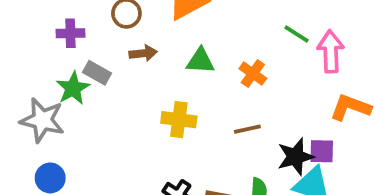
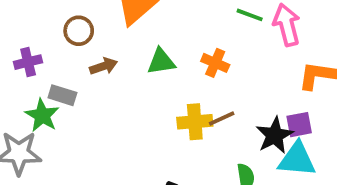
yellow cross: (179, 120) -> (195, 122), moved

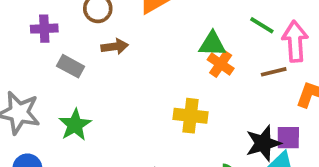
green triangle: (161, 62) -> (212, 44), moved
green star: (42, 115) -> (75, 125), moved
brown line: (222, 119) -> (274, 72), moved

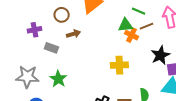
green line: (262, 25) -> (139, 11), moved
brown line: (274, 72) -> (147, 26), moved
black star: (263, 143) -> (160, 55), moved

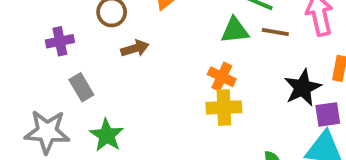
brown line: (147, 26) -> (275, 32), turned 32
orange cross: (131, 35) -> (222, 77), moved
gray rectangle: (51, 48) -> (81, 87), moved, turned 40

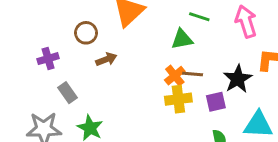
brown line: (275, 32) -> (193, 74), moved
orange cross: (222, 77) -> (175, 76), turned 30
purple square: (328, 114) -> (216, 102), moved

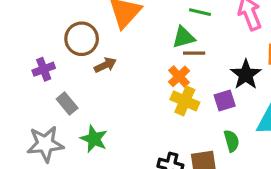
brown circle: (86, 33) -> (82, 39), size x1.4
brown line: (193, 74) -> (194, 53), moved
yellow cross: (178, 99) -> (185, 101), turned 35

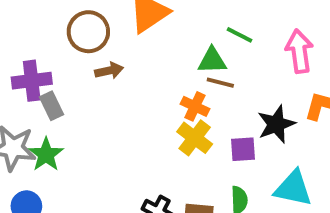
purple cross: (44, 69) -> (32, 81), moved, size x1.4
orange cross: (179, 76) -> (195, 106), turned -35
green star: (94, 139) -> (46, 154), moved

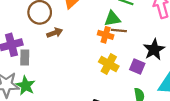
gray rectangle: (51, 106) -> (25, 57), turned 35
orange cross: (195, 106) -> (106, 35), moved
purple square: (243, 149) -> (137, 67), turned 35

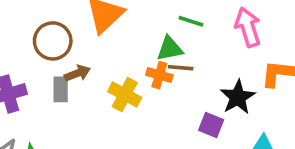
gray rectangle: (25, 57) -> (61, 89), moved
yellow cross: (109, 64) -> (125, 95), moved

